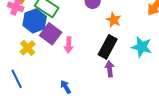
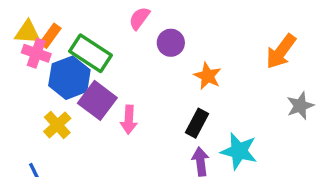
black rectangle: (108, 47) -> (197, 123), size x0.7
cyan star: (142, 47) -> (239, 151), moved

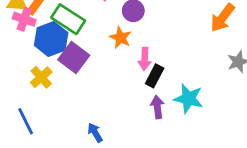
orange star: (208, 76) -> (121, 38), moved
pink arrow: (129, 120) -> (145, 59), moved

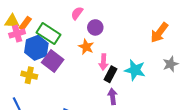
pink cross: (24, 19) -> (17, 34), turned -35
yellow cross: (41, 77) -> (29, 75), turned -35
cyan star: (189, 99) -> (135, 70), moved

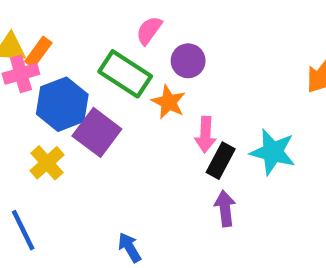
green rectangle: (49, 34) -> (125, 74), moved
yellow cross: (29, 75) -> (47, 163), turned 35

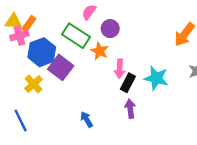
blue arrow: (129, 247) -> (87, 119), moved

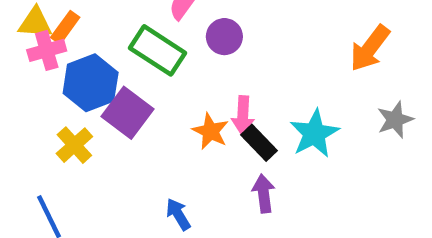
orange star: (100, 51) -> (211, 131), moved
cyan star: (156, 78) -> (314, 134), turned 30
black rectangle: (128, 83) -> (259, 143), turned -72

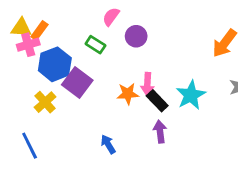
green rectangle: (157, 50) -> (95, 45), size x0.6
orange star: (211, 131) -> (128, 94), turned -30

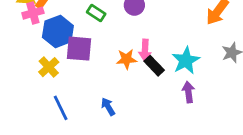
purple square: (77, 82) -> (79, 49), turned -32
purple arrow: (160, 132) -> (188, 92), moved
blue line: (30, 146) -> (61, 108), moved

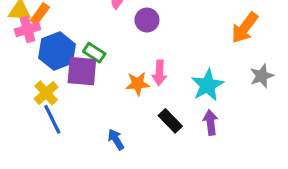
green rectangle: (96, 13) -> (94, 53), moved
black rectangle: (154, 66) -> (170, 121), moved
blue line: (61, 108) -> (52, 119), moved

